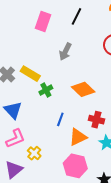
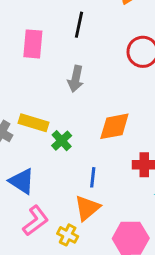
orange diamond: (83, 89) -> (114, 126), turned -40
orange triangle: (78, 137) -> (87, 208), moved

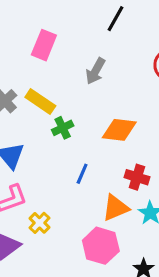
pink rectangle: (33, 44) -> (44, 45), moved
orange triangle: (87, 208) -> (116, 208), moved

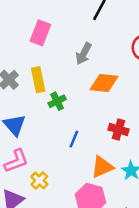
yellow rectangle: (40, 101) -> (38, 80), turned 45
orange diamond: (119, 130) -> (104, 83), moved
red cross: (137, 177) -> (118, 129), moved

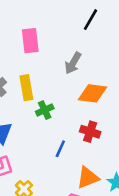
pink rectangle: (40, 33) -> (30, 41), turned -30
red cross: (118, 129) -> (90, 132), moved

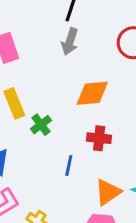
gray arrow: (73, 63) -> (70, 42), moved

